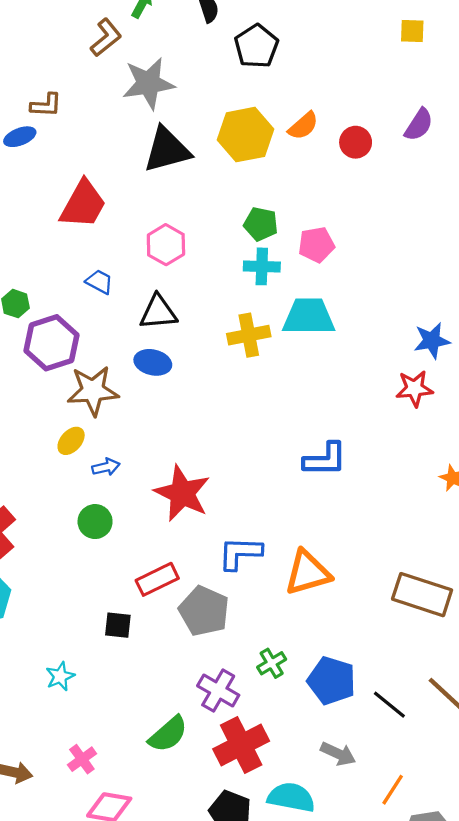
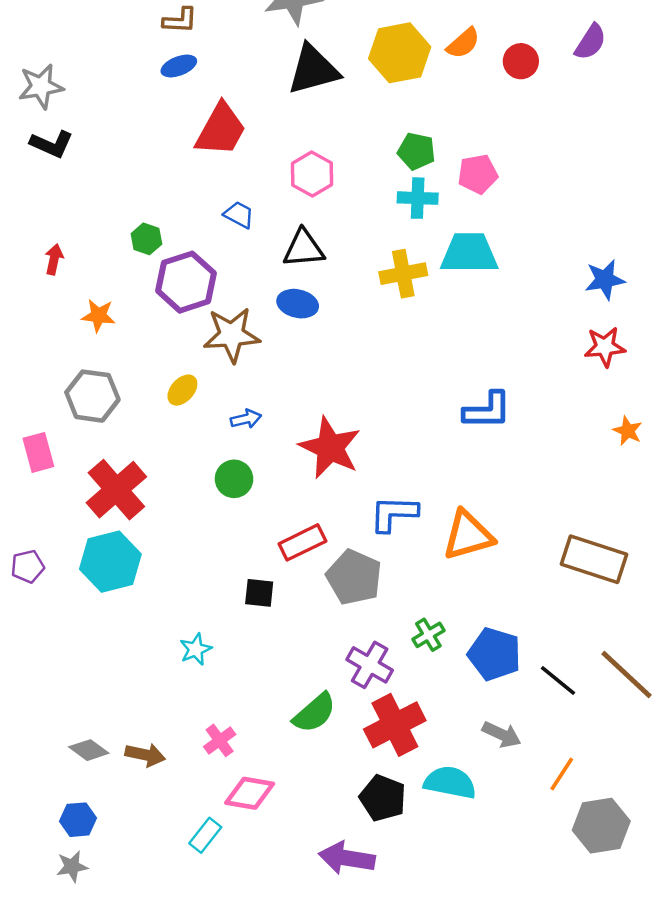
blue ellipse: (20, 137) -> (179, 66), moved
red star: (414, 389) -> (605, 347), moved
yellow ellipse: (71, 441) -> (182, 390), moved

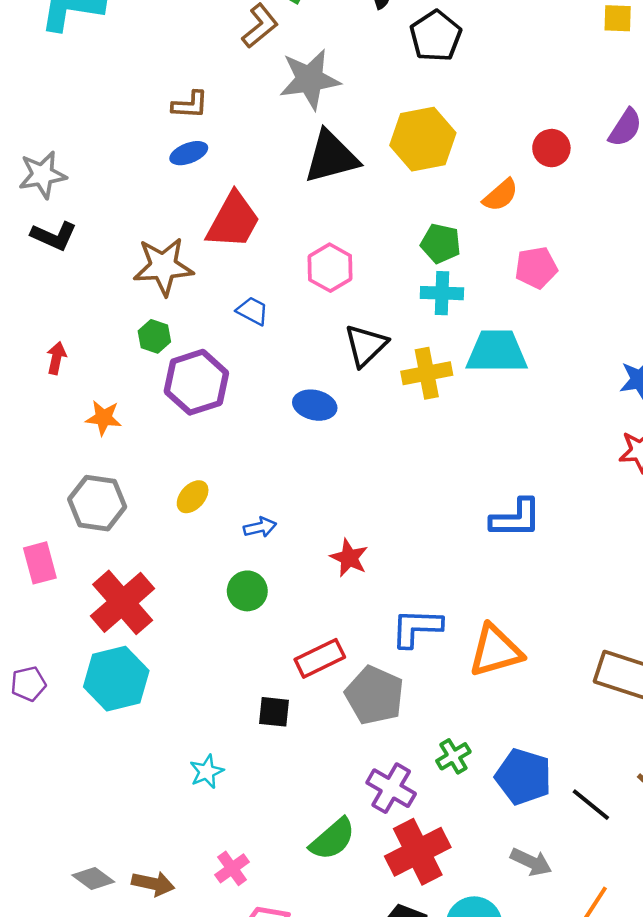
orange semicircle: (463, 43) -> (501, 195), moved
pink pentagon: (478, 174) -> (536, 268), moved
black triangle: (304, 248) -> (366, 345), moved, turned -39
brown star: (232, 335) -> (163, 266), moved
red star: (330, 448) -> (349, 558), size x0.6

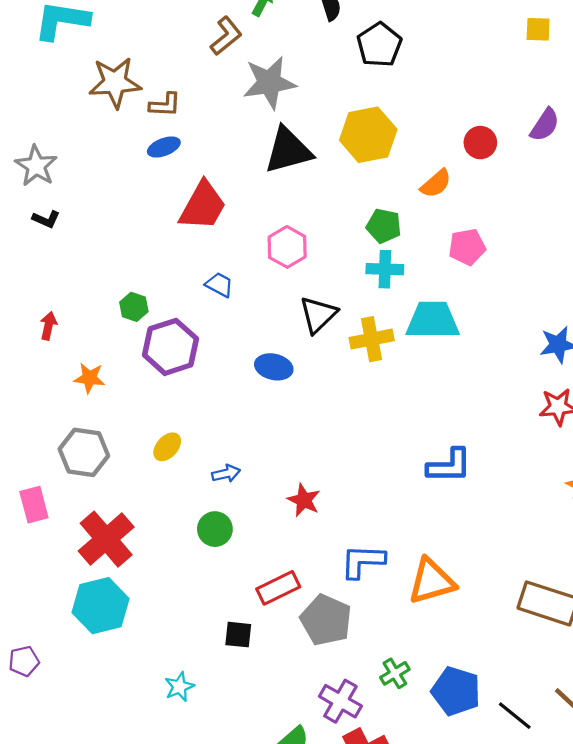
gray star: (42, 175) -> (36, 166), turned -30
black L-shape: (54, 236) -> (46, 219), size x0.7
brown star: (163, 266) -> (115, 83), moved
purple pentagon: (28, 684) -> (24, 661), moved

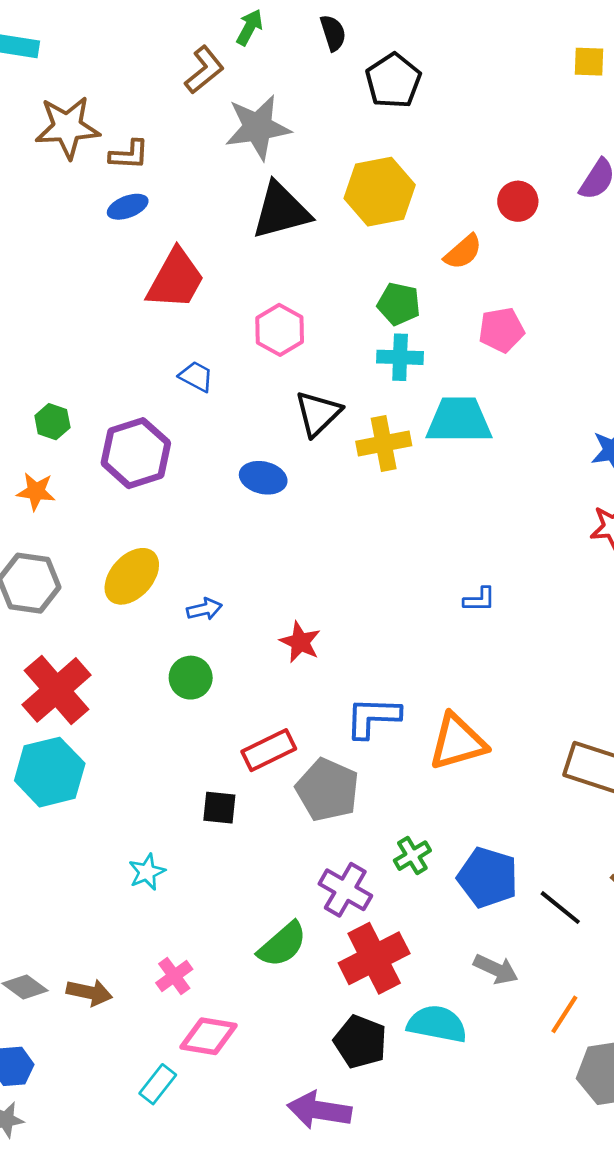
green hexagon: (134, 307) -> (52, 422), moved
yellow ellipse: (167, 447) -> (132, 576), size x1.6
blue L-shape: (449, 466) -> (479, 600), size x0.6

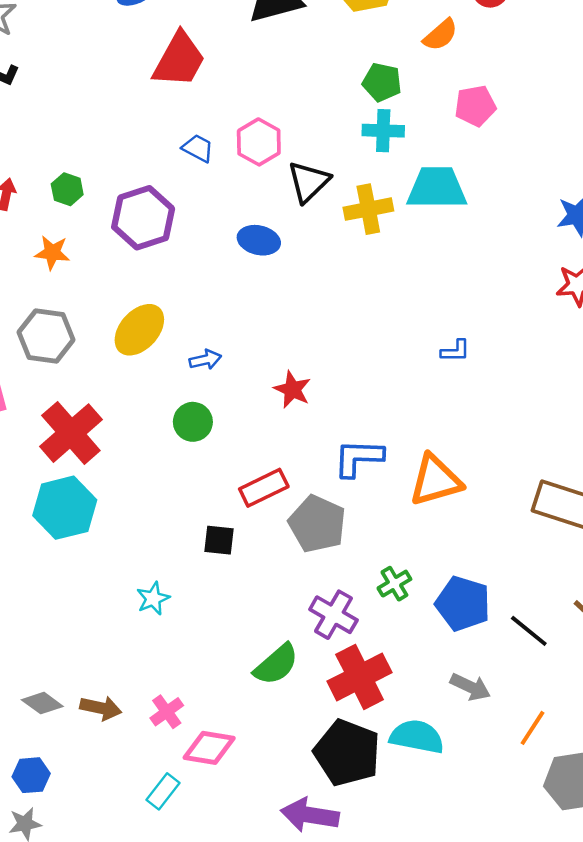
pink hexagon: (280, 330) -> (259, 142), moved
pink cross: (174, 976) -> (167, 712), moved
black pentagon: (360, 1042) -> (347, 753), size x1.4

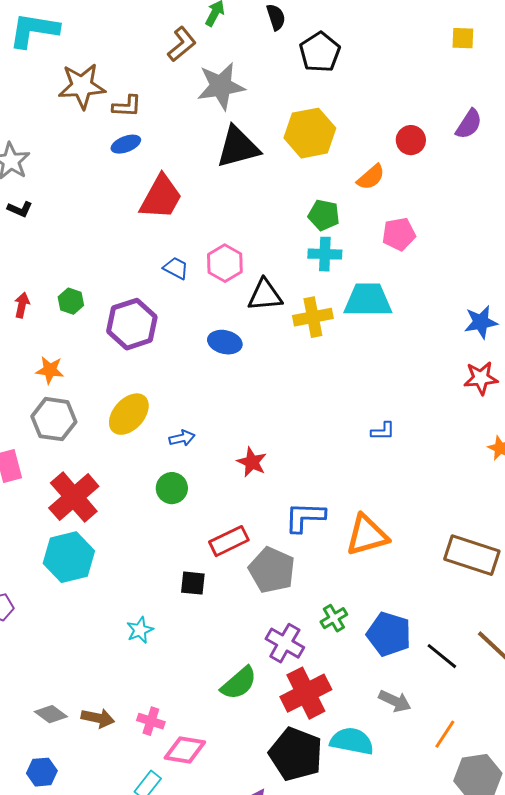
black triangle: (309, 182) -> (265, 295), turned 39
orange star: (52, 253) -> (50, 370), moved
pink cross: (167, 712) -> (151, 721), turned -36

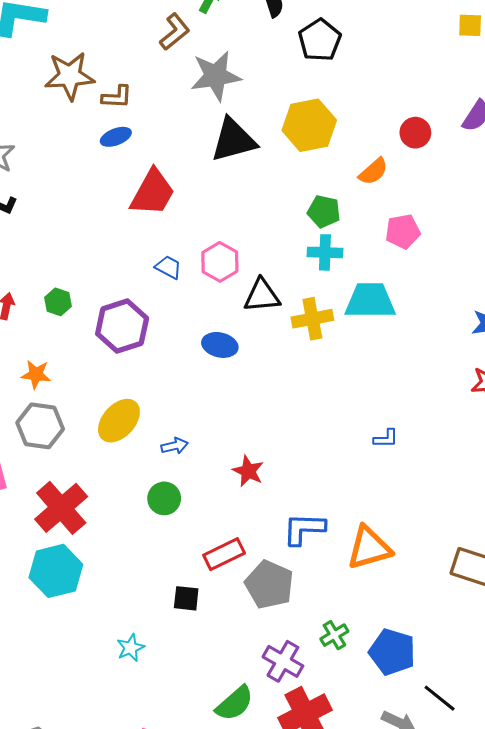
black line: (442, 656) -> (440, 698), moved

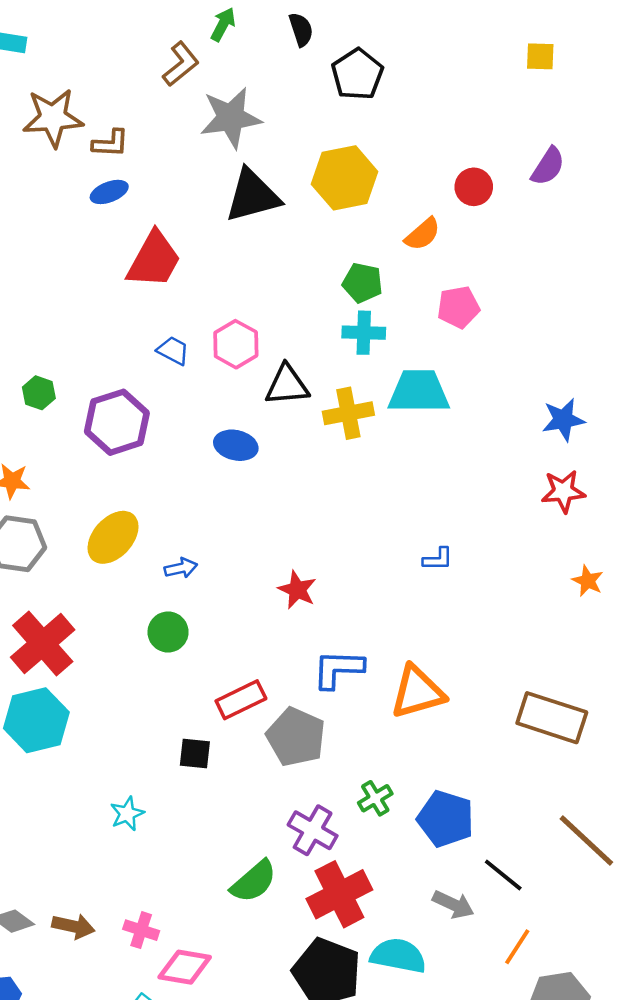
red star: (248, 471) -> (297, 590), moved

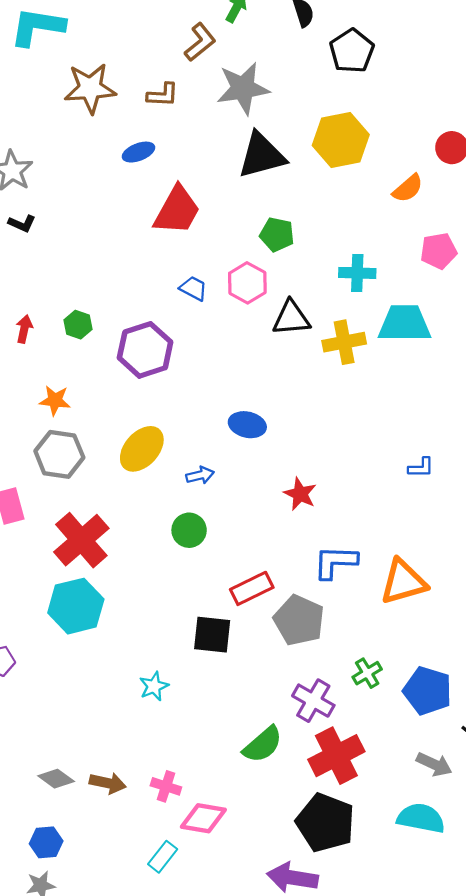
brown L-shape: (110, 143) -> (163, 95), moved
green pentagon: (362, 283) -> (277, 234), moved
blue ellipse: (236, 445) -> (247, 425), moved
black square: (195, 754) -> (212, 635), size x1.4
cyan semicircle: (398, 956) -> (421, 818), moved

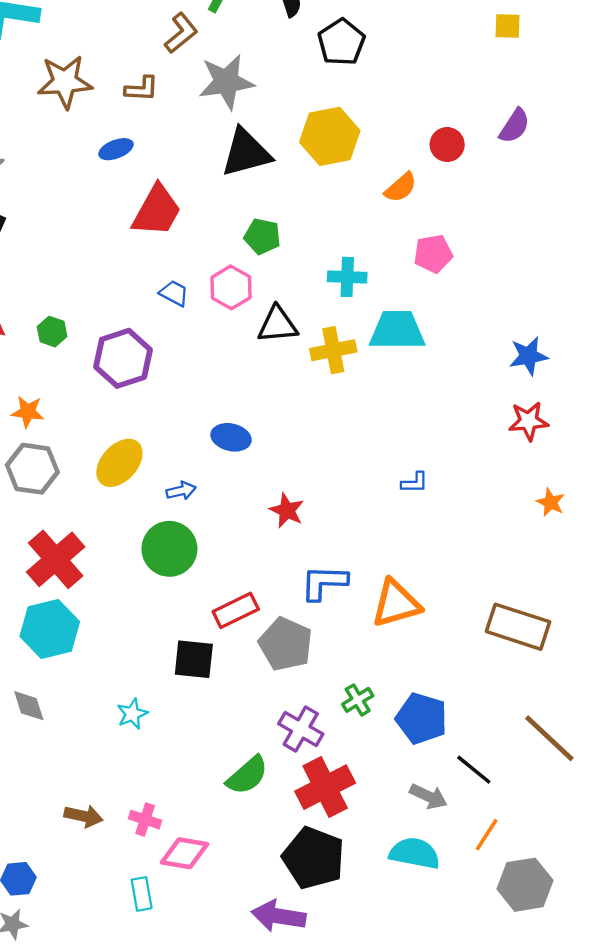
green circle: (189, 530) -> (169, 549), size x1.5
gray diamond: (56, 779) -> (29, 706), moved, turned 36
cyan rectangle: (163, 857) -> (142, 894), turned -48

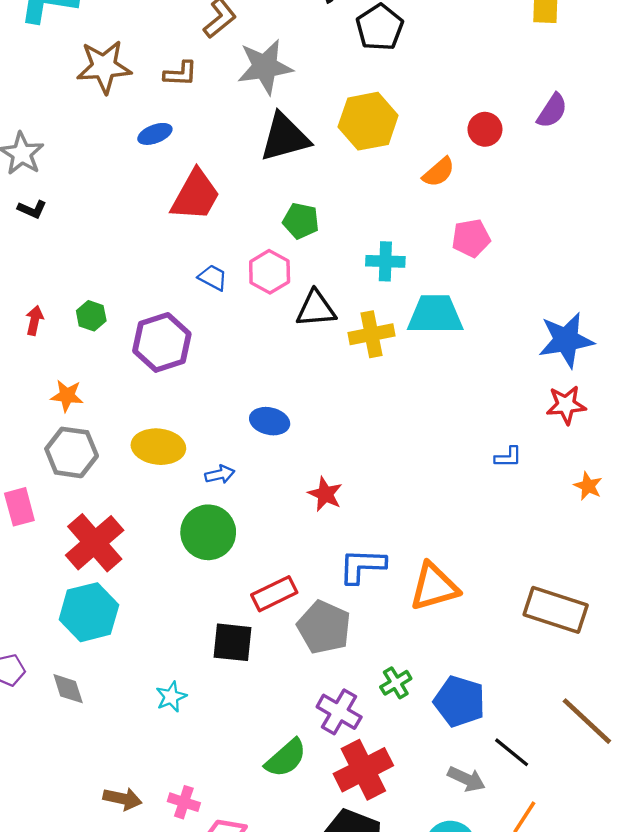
blue star: (528, 356) -> (566, 340), size x1.4
yellow ellipse: (119, 463) -> (158, 447), turned 54
blue L-shape: (415, 483) -> (508, 457), moved

